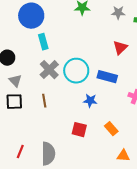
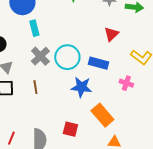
blue star: (90, 101) -> (81, 87), size x1.5
orange rectangle: (111, 129) -> (102, 115), size x1.6
red square: (79, 130) -> (70, 129), moved

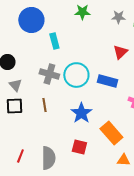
cyan rectangle: (34, 28) -> (54, 41), moved
gray cross: (40, 56) -> (49, 74), turned -30
blue star: (81, 87) -> (81, 113), moved, turned 30

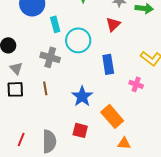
red triangle: (120, 52) -> (113, 24), moved
cyan circle: (76, 75) -> (78, 40), moved
blue rectangle: (107, 81) -> (108, 64), turned 66

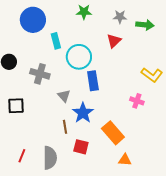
gray cross: (50, 57) -> (40, 74), moved
blue rectangle: (108, 64) -> (93, 81), moved
gray triangle: (16, 68) -> (64, 96), moved
brown line: (45, 88) -> (65, 127), moved

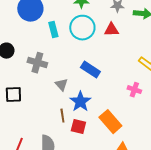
red triangle: (114, 41) -> (111, 30), turned 42
cyan circle: (79, 57) -> (82, 28), moved
blue rectangle: (93, 81) -> (90, 70), turned -48
red square: (81, 147) -> (78, 127), moved

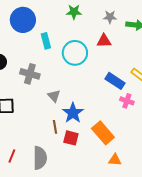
cyan circle: (82, 28) -> (75, 53), moved
blue rectangle: (90, 70) -> (115, 81), moved

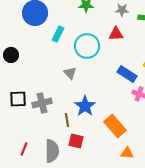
cyan rectangle: (46, 41) -> (58, 34), turned 42
gray cross: (30, 74) -> (42, 103), moved, turned -30
gray triangle: (54, 96) -> (70, 73), moved
red square: (71, 138) -> (76, 141), moved

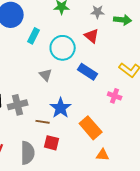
red triangle: (116, 34) -> (92, 36), turned 42
blue rectangle: (127, 74) -> (88, 72), moved
brown line: (67, 120) -> (43, 122), turned -72

